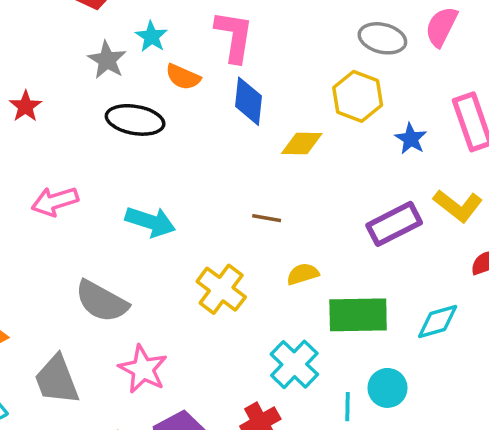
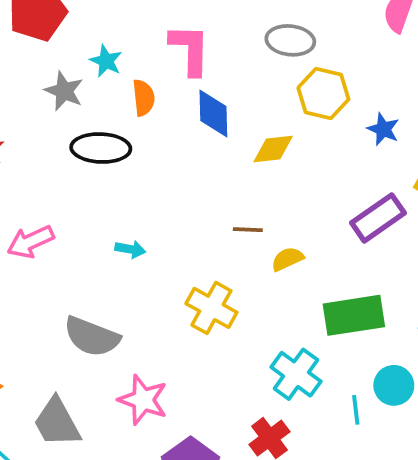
gray ellipse: (382, 38) -> (290, 40), moved
orange semicircle: (183, 77) -> (144, 98), turned -112
cyan arrow: (150, 222) -> (130, 249), size x0.6
yellow semicircle: (303, 274) -> (287, 259), moved

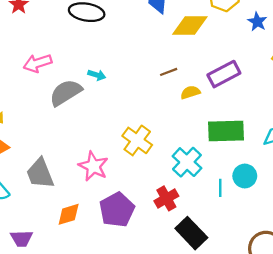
yellow diamond: (273, 149) -> (190, 25), size x1.4
purple rectangle: (378, 218) -> (224, 74), moved
brown line: (248, 230) -> (169, 72), turned -30
yellow cross: (211, 308) -> (137, 140), moved
gray semicircle: (92, 337) -> (66, 93), moved, turned 120

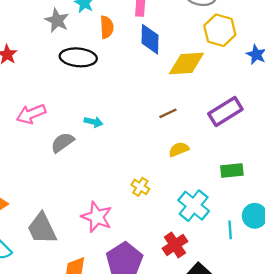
yellow semicircle: (190, 92) -> (179, 149), moved
gray semicircle: (66, 93) -> (62, 142), size x0.7
green rectangle: (226, 131) -> (232, 170), size x0.6
yellow cross: (137, 140) -> (140, 187), size x0.6

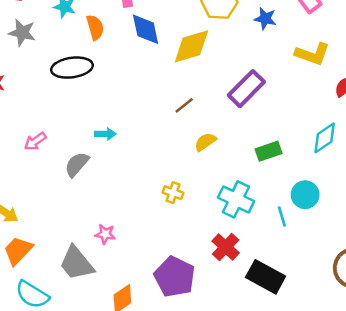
gray star: (57, 20) -> (22, 33), moved
pink arrow: (31, 114) -> (35, 141), size x0.7
pink star: (97, 217) -> (105, 234), moved, size x0.6

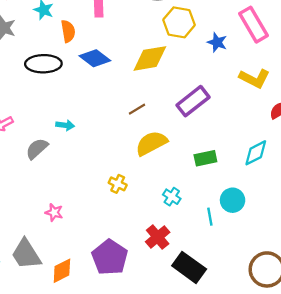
blue diamond: (146, 29) -> (95, 58), moved, turned -48
yellow semicircle: (205, 142) -> (151, 143), size x1.6
cyan cross: (236, 199) -> (172, 197), size x0.6
gray trapezoid: (76, 263) -> (26, 254), moved

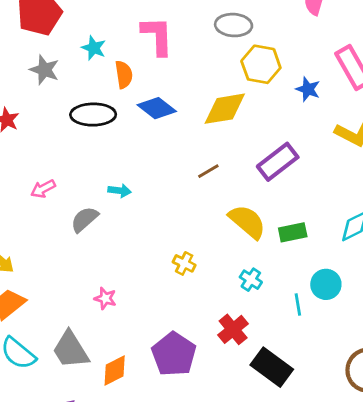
yellow semicircle: (151, 143) -> (247, 222), moved, turned 68

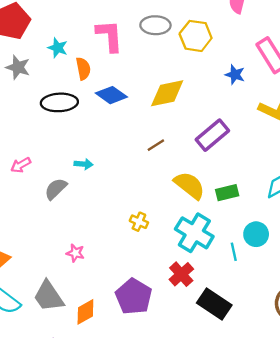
gray ellipse: (234, 25) -> (155, 25), moved
yellow hexagon: (261, 64) -> (196, 36), moved
cyan cross: (251, 280) -> (194, 233), size x2.0

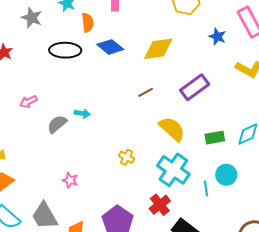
cyan arrow: (84, 164) -> (82, 113), moved
green rectangle: (227, 193) -> (215, 138), moved

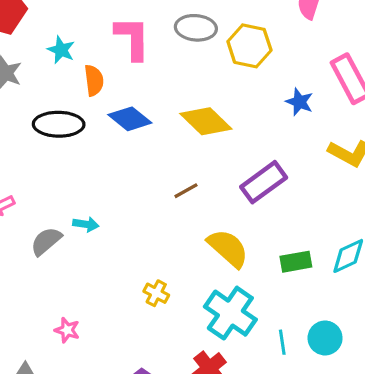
yellow diamond: (158, 49) -> (206, 121), turned 52
cyan circle: (226, 175) -> (325, 338), moved

